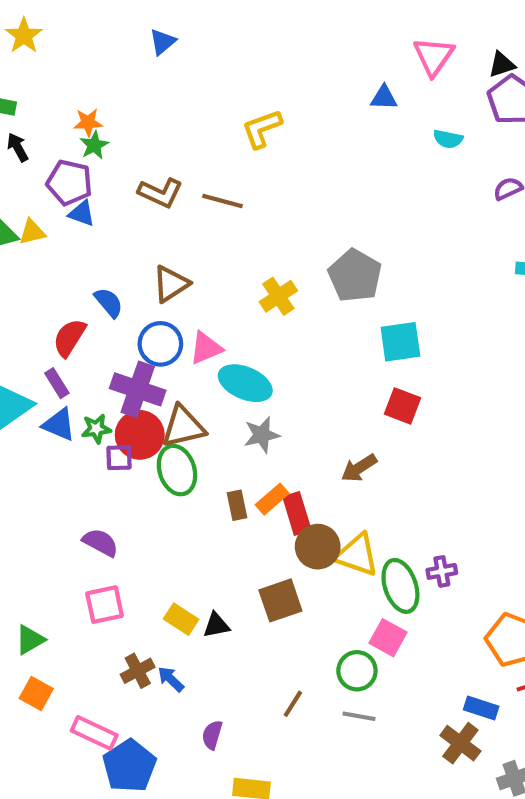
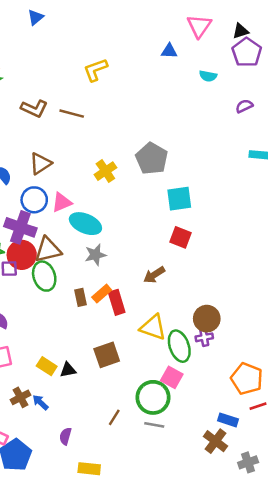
brown circle: (318, 547) -> (207, 319), moved
green circle: (357, 671) -> (153, 397), size x1.4

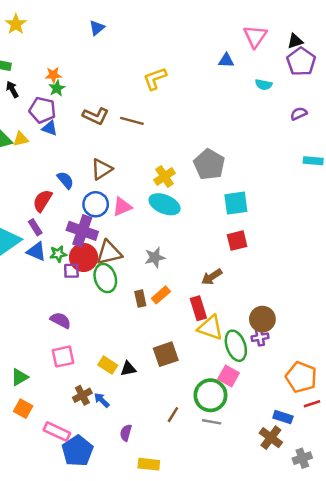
cyan ellipse: (85, 224) -> (165, 204), moved
red square: (180, 237) -> (237, 241), turned -35
red rectangle: (117, 302) -> (198, 308), moved

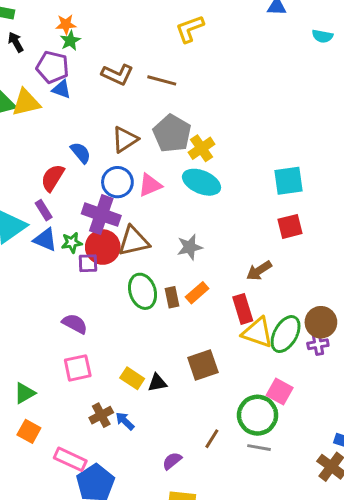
yellow triangle: (21, 139) -> (26, 103), size x1.5
gray pentagon: (209, 164) -> (172, 133), moved
green ellipse: (105, 278) -> (143, 291), moved
green ellipse: (236, 346) -> (286, 334), moved, turned 48
purple semicircle: (126, 433) -> (172, 461), moved, turned 35

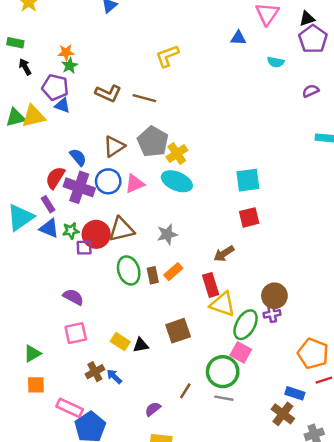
purple cross: (101, 215) -> (79, 187), moved
green ellipse: (286, 334) -> (246, 325), moved
orange square: (29, 431) -> (36, 385), turned -30

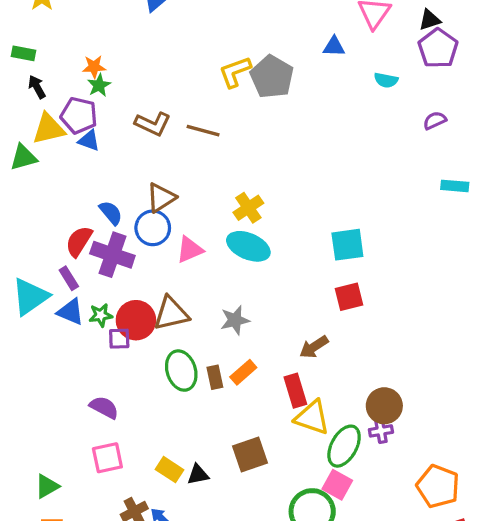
yellow triangle: (33, 116) -> (49, 129), moved
gray pentagon: (153, 142) -> (272, 77), moved
blue circle: (108, 181) -> (153, 228), moved

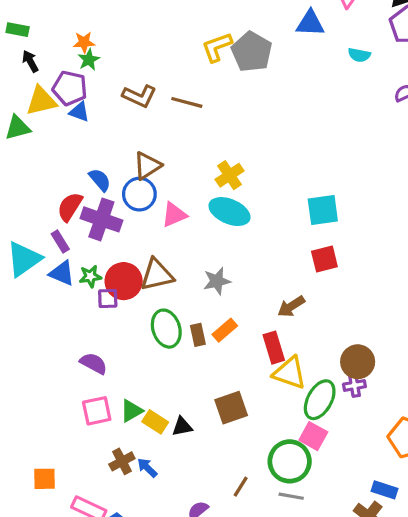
blue triangle: (334, 47) -> (310, 23), size x1.4
green triangle: (47, 486) -> (131, 411), moved

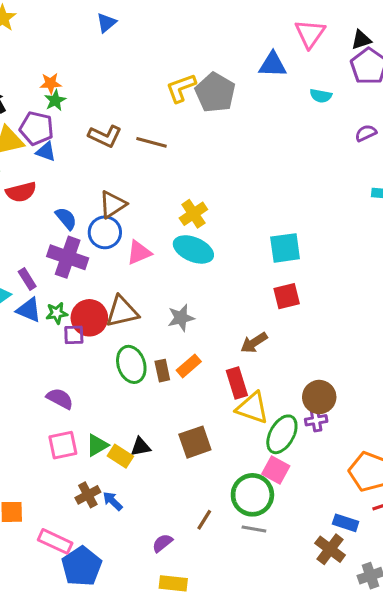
red semicircle: (70, 207) -> (21, 192), moved, turned -136
black triangle: (182, 427) -> (141, 447), moved

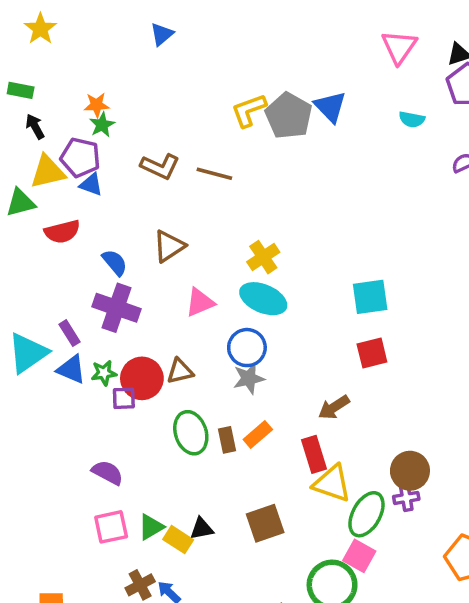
blue triangle: (273, 65) -> (330, 107), moved, turned 44
blue circle: (105, 232) -> (247, 348), moved
brown triangle: (122, 312) -> (180, 371), size x0.7

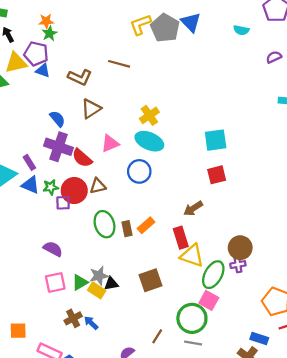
brown L-shape: (160, 166) -> (80, 77), moved
red semicircle: (62, 232) -> (82, 158), moved, turned 55
gray star: (249, 378) -> (99, 276), moved

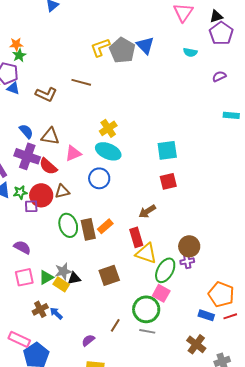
brown triangle: (91, 109) -> (50, 136), moved, turned 42
brown rectangle: (127, 229) -> (88, 229), size x1.5
blue rectangle: (259, 339) -> (206, 315), moved

